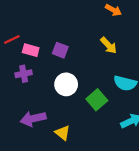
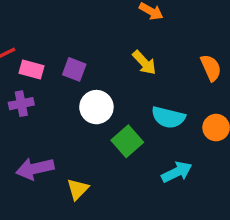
white circle: (66, 84) -> (96, 107), moved
yellow triangle: (63, 133) -> (78, 189), turned 35

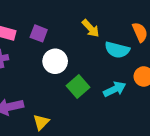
cyan semicircle: (168, 117) -> (117, 50), moved
cyan arrow: (177, 172) -> (115, 89), moved

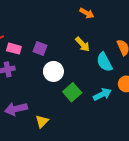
cyan semicircle: (117, 50) -> (104, 62), turned 48

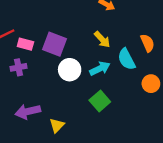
purple square: (40, 49) -> (54, 44), size x1.5
green square: (72, 92) -> (100, 101), moved
cyan arrow: (102, 94) -> (100, 69), moved

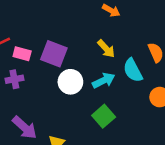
purple arrow: (28, 112) -> (25, 128), turned -125

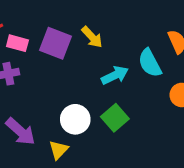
yellow arrow: (106, 49) -> (92, 37), moved
white circle: (70, 82) -> (75, 119), moved

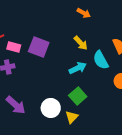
yellow arrow: (92, 37) -> (81, 43), moved
white circle: (75, 119) -> (51, 108), moved
yellow triangle: (59, 150) -> (72, 117), moved

